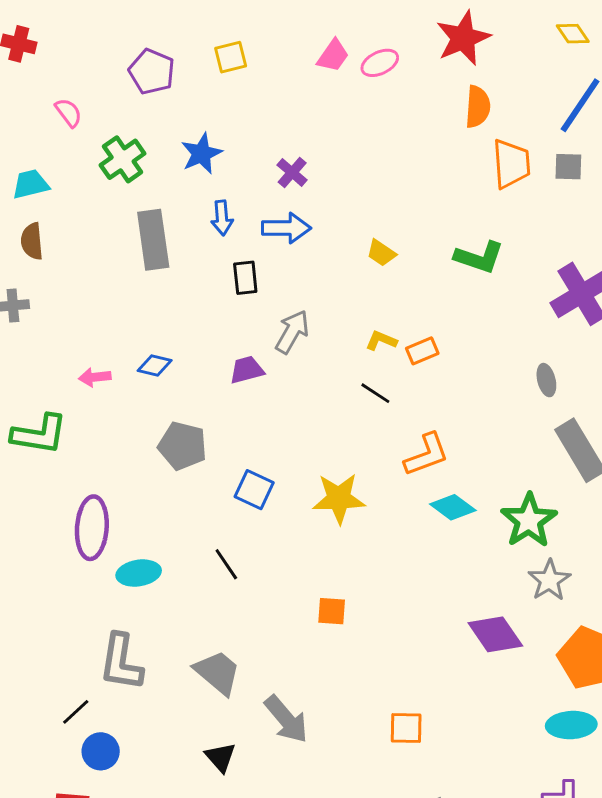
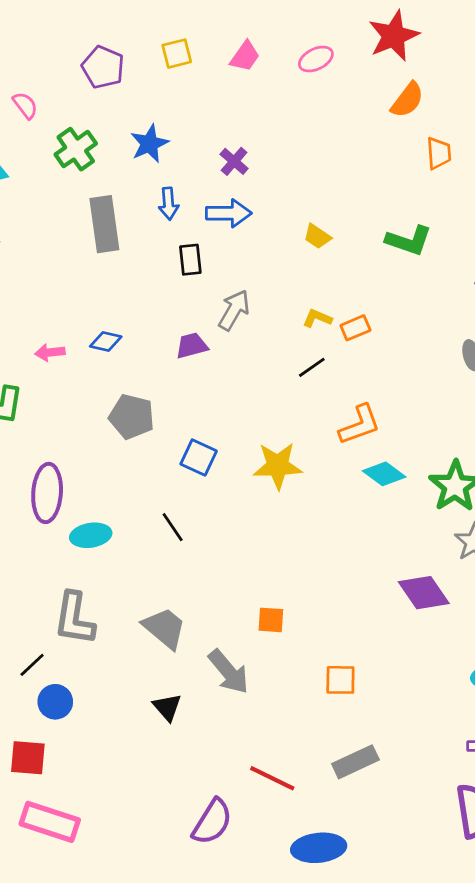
pink trapezoid: (333, 56) -> (245, 56), moved
orange semicircle: (478, 107) -> (407, 100), turned 33
orange trapezoid: (511, 164) -> (439, 153), size x0.7
black line: (375, 393) -> (312, 367), turned -68
orange square: (332, 611) -> (271, 620), moved

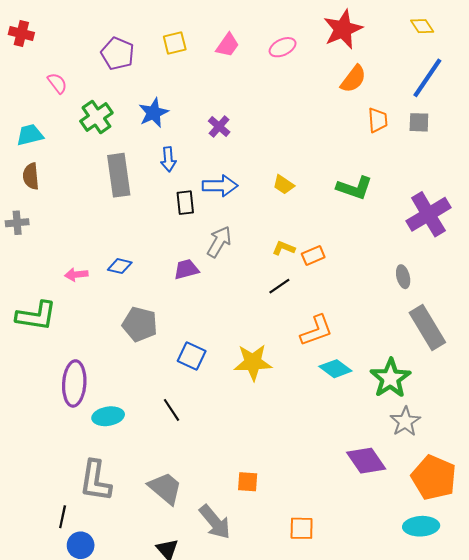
blue arrow: (229, 213) -> (220, 186), moved
black line: (32, 665) -> (63, 517), turned -35

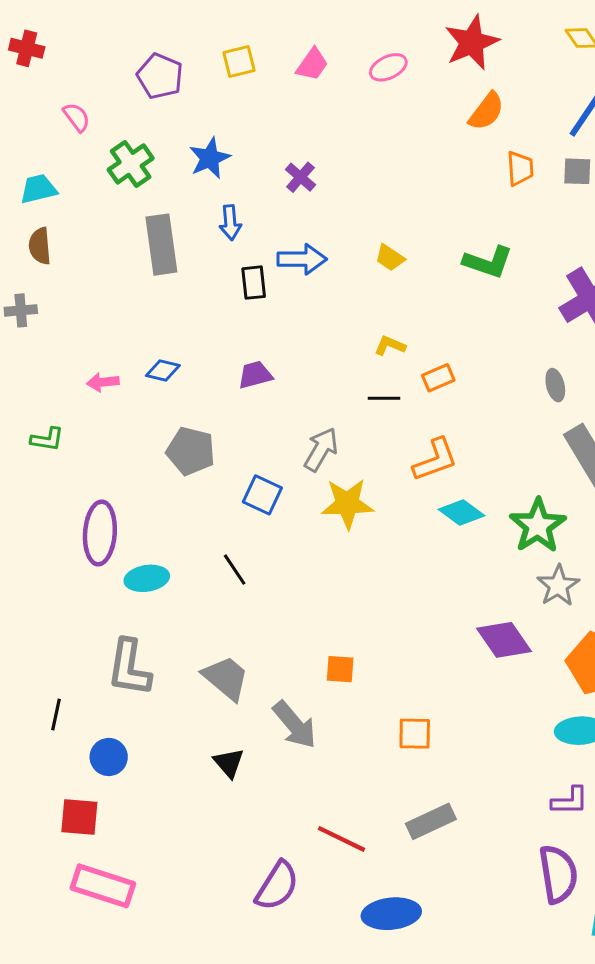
gray arrow: (219, 242) -> (321, 450), moved
orange rectangle: (313, 256) -> (438, 378), moved
black line: (279, 286) -> (384, 398), turned 35
green L-shape: (36, 316) -> (47, 439), size x0.6
black line: (63, 517) -> (56, 715), moved

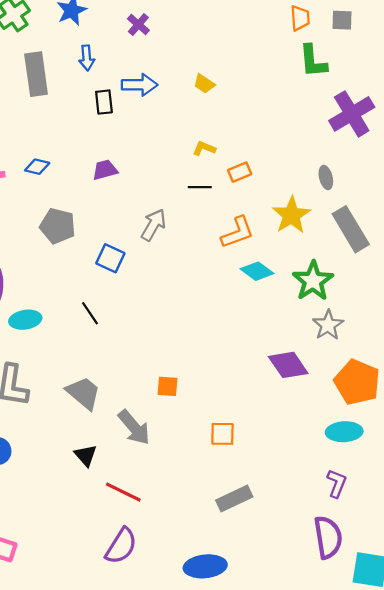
green L-shape: (488, 262) -> (313, 61), moved, turned 66
yellow star: (347, 504) -> (291, 215), moved, turned -30
purple L-shape: (570, 801) -> (337, 483), turned -68
red line: (341, 839) -> (123, 492), moved

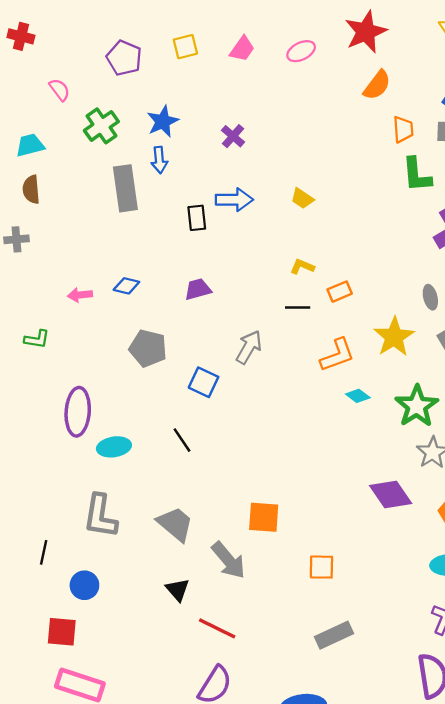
blue arrow: (87, 58) -> (159, 160), moved
cyan diamond: (257, 271) -> (358, 396), size x0.7
orange square: (168, 386) -> (264, 517), size x1.4

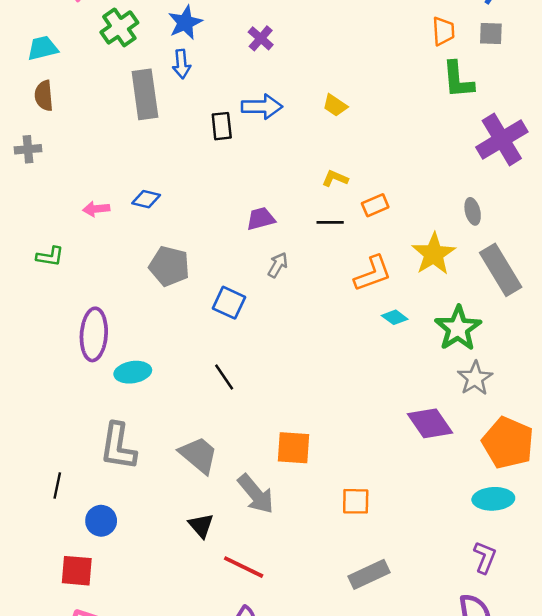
purple trapezoid: (198, 289) -> (261, 219), moved
gray arrow: (249, 347) -> (278, 265), size x0.7
black line: (182, 440) -> (224, 377), moved

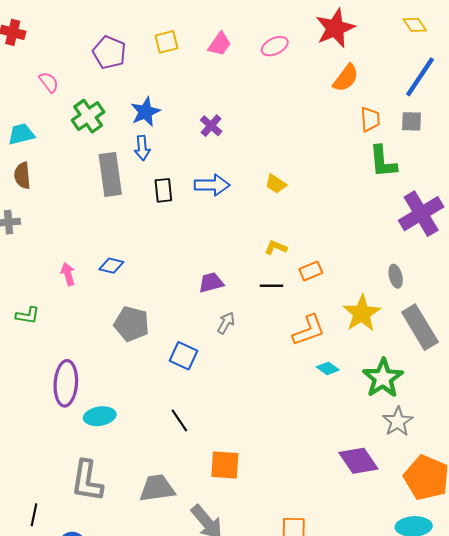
black rectangle: (222, 126) -> (163, 190), moved
pink arrow: (96, 209) -> (68, 274), turned 80
orange square: (294, 448) -> (225, 465), moved
gray trapezoid: (199, 455) -> (157, 488), turned -48

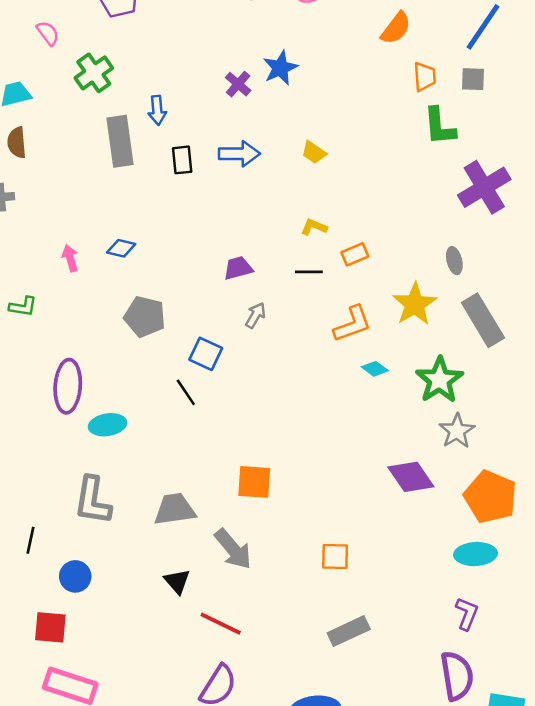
blue star: (145, 112) -> (280, 68), moved
black line: (179, 420) -> (186, 392), moved

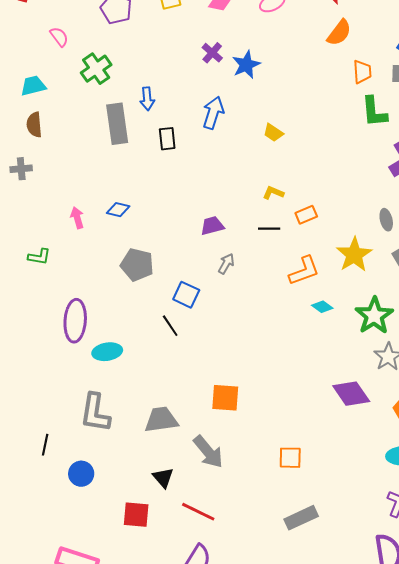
purple cross: (238, 84) -> (212, 53), moved
blue arrow: (239, 154) -> (213, 113), moved, turned -72
red square: (50, 627) -> (136, 515), moved

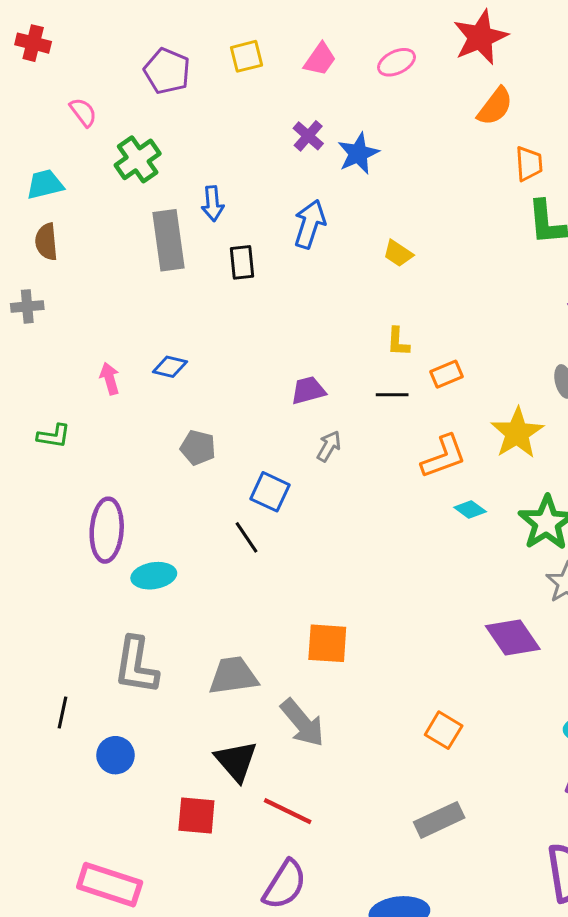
yellow L-shape: (273, 193) -> (398, 342), turned -110
gray pentagon: (137, 265) -> (198, 448), size x0.7
orange square: (290, 458) -> (444, 730), moved, turned 30
black triangle: (163, 478) -> (236, 761), size x1.4

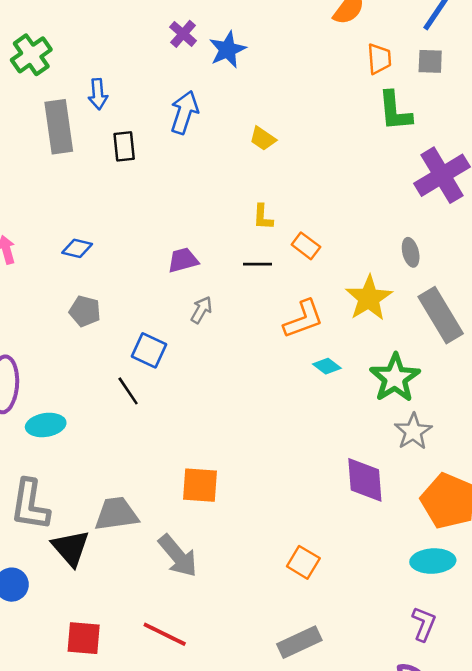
blue diamond: (170, 367) -> (77, 248), moved
orange rectangle: (447, 374) -> (306, 246), turned 60
purple diamond: (513, 637) -> (365, 480), turned 30
black triangle: (236, 761) -> (71, 548), moved

